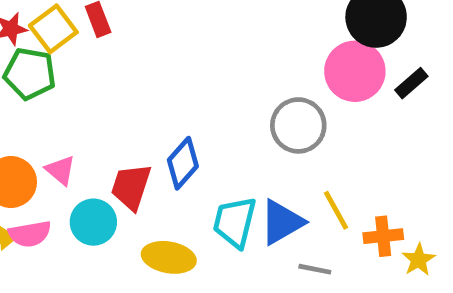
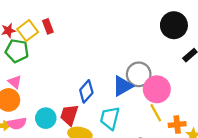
pink circle: (355, 71) -> (157, 89), moved
pink triangle: (60, 170) -> (15, 82), moved
red trapezoid: (131, 187) -> (69, 115), moved
blue triangle: (282, 222) -> (123, 86), moved

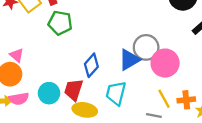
green pentagon: (17, 51) -> (60, 23), moved
yellow line: (156, 113) -> (164, 99), moved

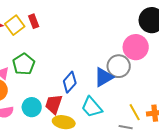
green pentagon: (60, 23) -> (24, 64), moved, turned 30
pink circle: (165, 63) -> (136, 47), moved
cyan trapezoid: (116, 93) -> (92, 107), turned -55

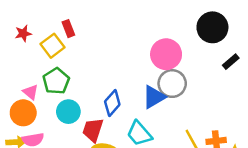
yellow square: (15, 25) -> (53, 46), moved
pink circle: (136, 47) -> (166, 54), moved
cyan circle: (32, 107) -> (68, 112), moved

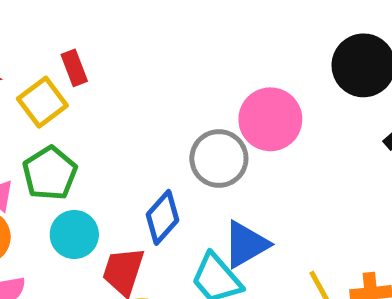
gray circle: (172, 84) -> (219, 159), moved
blue triangle: (154, 97) -> (246, 244), moved

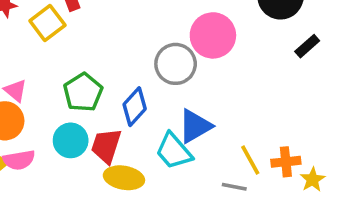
green pentagon: (50, 173) -> (83, 92), moved
cyan circle: (74, 235) -> (71, 140), moved

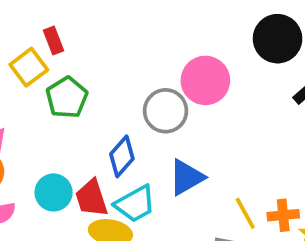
green pentagon: (83, 92) -> (67, 98), moved
red trapezoid: (106, 146) -> (91, 198), turned -36
cyan trapezoid: (174, 151) -> (135, 204), moved, turned -78

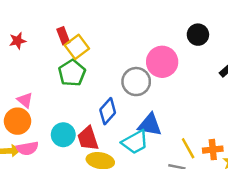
black circle: (278, 39) -> (198, 35), moved, size x0.7
yellow square: (29, 67) -> (77, 47), moved
blue triangle: (186, 177) -> (150, 125), turned 40
cyan trapezoid: (135, 204) -> (135, 142), moved

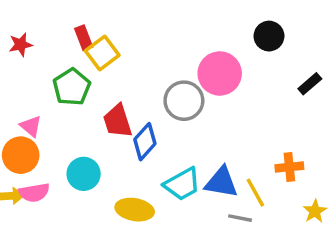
green pentagon: (72, 73) -> (72, 87), moved
blue triangle: (150, 125) -> (221, 182), moved
red trapezoid: (88, 138) -> (118, 121), moved
orange cross: (213, 150) -> (289, 167), moved

